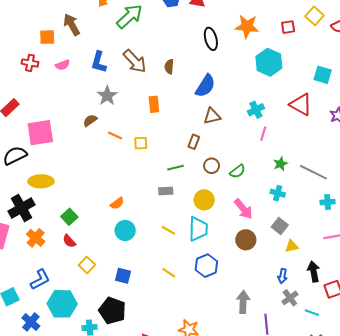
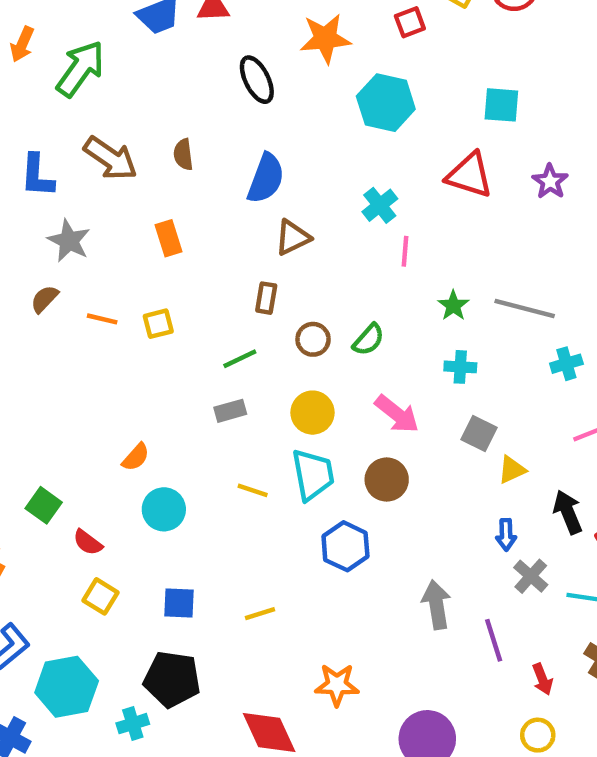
brown circle: (246, 240) -> (387, 480), moved
red semicircle: (69, 241) -> (88, 542), moved
yellow line: (169, 273) -> (260, 614), moved, turned -40

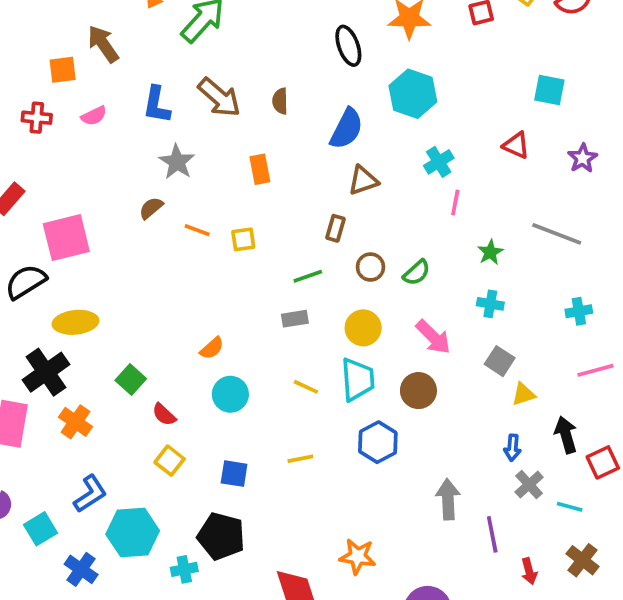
cyan hexagon: (386, 103) -> (413, 94), moved
red triangle: (470, 175) -> (516, 145), size x0.7
gray line: (525, 309) -> (557, 234), moved
yellow line: (260, 614) -> (300, 459), moved

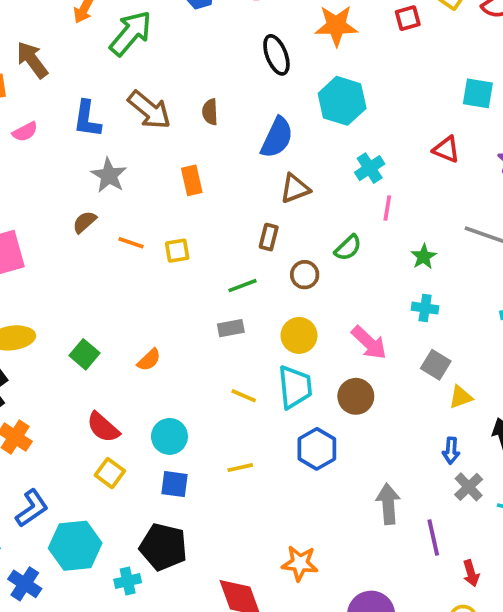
green semicircle: (417, 273) -> (348, 248), moved
green square: (131, 379) -> (84, 354), moved
cyan circle: (230, 394) -> (169, 436), moved
red semicircle: (164, 415) -> (103, 427), size x1.4

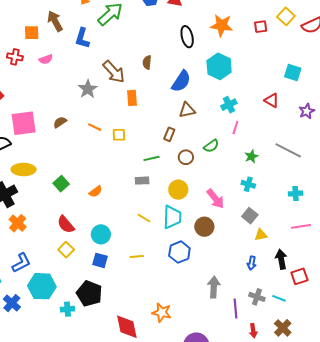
brown arrow: (149, 110) -> (114, 72), moved
blue L-shape: (87, 119) -> (82, 38), moved
brown semicircle: (84, 222) -> (60, 122), moved
gray cross: (469, 487) -> (257, 297), moved, turned -35

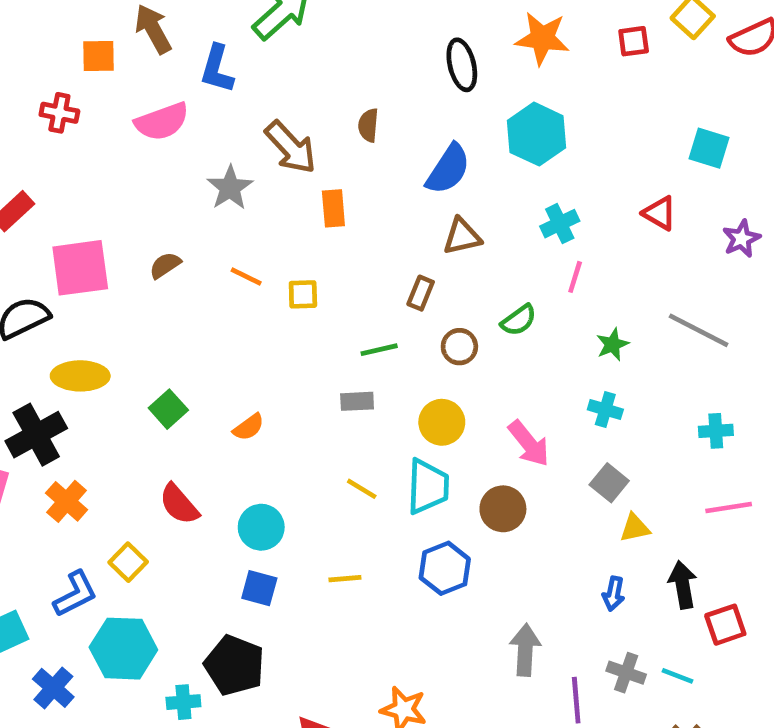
pink semicircle: (46, 59) -> (162, 122), moved, size x1.6
yellow square: (66, 250) -> (128, 562), moved

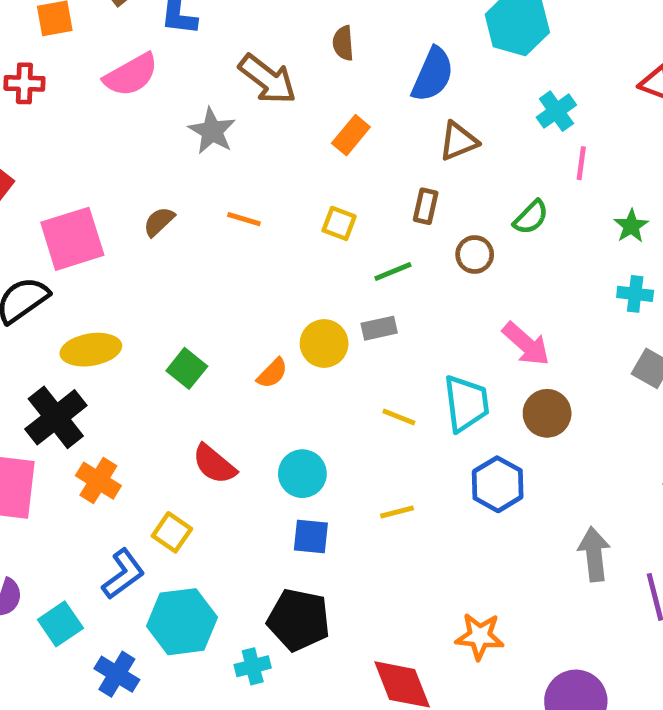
orange rectangle: (333, 208) -> (351, 135), moved, turned 54
yellow square: (303, 294) -> (339, 223), moved, turned 32
yellow circle: (442, 422) -> (324, 343), moved
pink arrow: (529, 443) -> (526, 344), moved

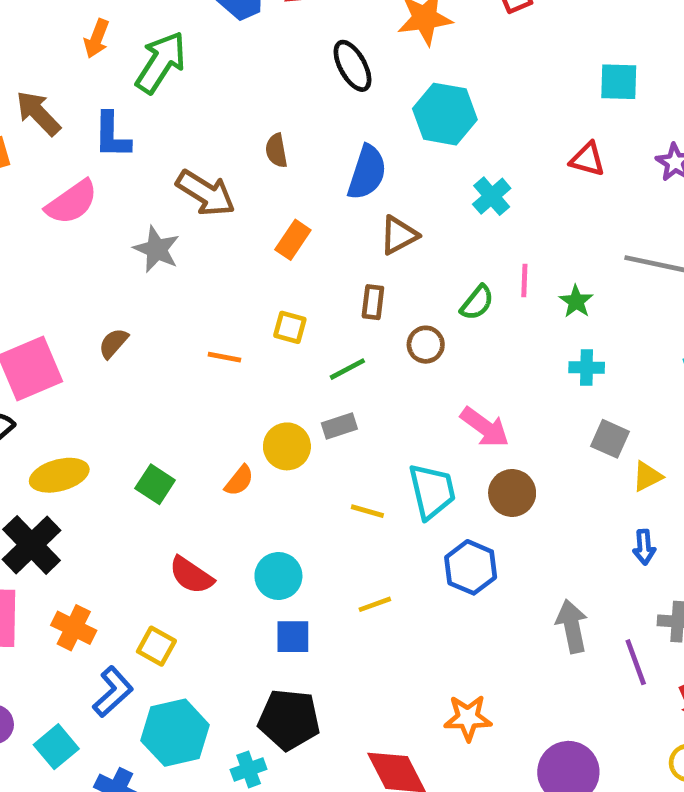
pink line: (581, 163) -> (524, 281), moved
orange line: (244, 219) -> (224, 357), moved
orange cross: (98, 481) -> (74, 628), moved

